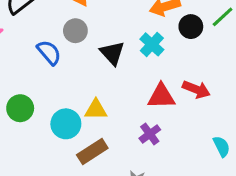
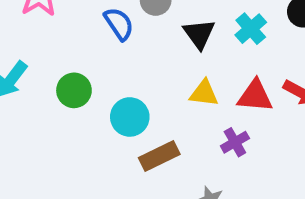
yellow triangle: (96, 110) -> (204, 93), moved

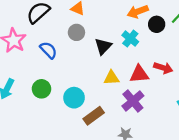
blue semicircle: (119, 24) -> (48, 50), moved
black triangle: (199, 34) -> (103, 46), turned 30
purple cross: (235, 142) -> (133, 101), size x1.5

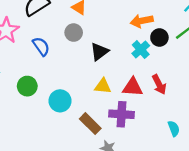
cyan cross: (130, 39) -> (141, 50), moved
red arrow: (163, 68) -> (159, 84), turned 36
purple cross: (133, 101) -> (121, 114), turned 35
brown rectangle: (94, 116) -> (90, 124), moved, turned 72

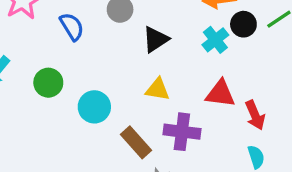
red arrow: (159, 84) -> (255, 115), moved
red triangle: (133, 87) -> (220, 94), moved

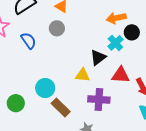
black triangle: (156, 39) -> (98, 57), moved
green circle: (48, 83) -> (16, 103), moved
brown rectangle: (136, 142) -> (61, 107), moved

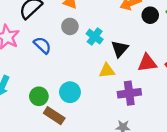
cyan cross: (115, 43) -> (95, 37), moved
green circle: (16, 103) -> (39, 96), moved
brown rectangle: (61, 107) -> (54, 116), moved

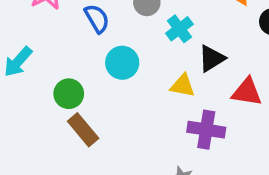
cyan circle: (70, 92) -> (122, 63), moved

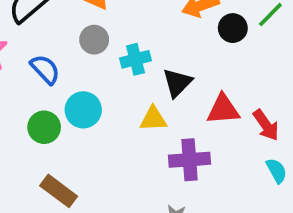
cyan cross: (179, 29) -> (135, 59), turned 36
green circle: (69, 94) -> (44, 127), moved

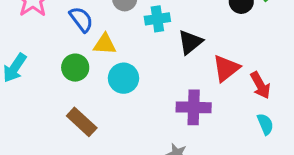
red triangle: (223, 109) -> (226, 68), turned -40
cyan circle: (83, 110) -> (123, 78), moved
yellow triangle: (153, 119) -> (105, 44), moved

